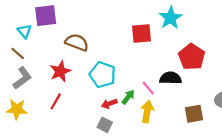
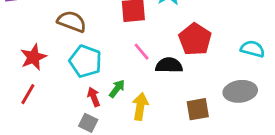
brown semicircle: (77, 42) -> (72, 22), moved
pink line: (148, 88) -> (142, 52), moved
red arrow: (109, 104) -> (94, 97), turned 88

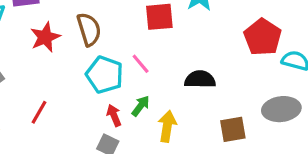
brown semicircle: (72, 22) -> (89, 29), turned 52
red pentagon: (195, 39) -> (263, 37), moved
pink line: (142, 52) -> (141, 64), moved
red star: (33, 57) -> (45, 37), moved

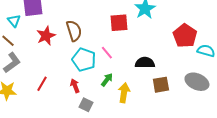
gray ellipse: (281, 109) -> (197, 82), turned 30
red arrow: (114, 115) -> (75, 86), moved
brown square: (233, 129) -> (161, 85), moved

